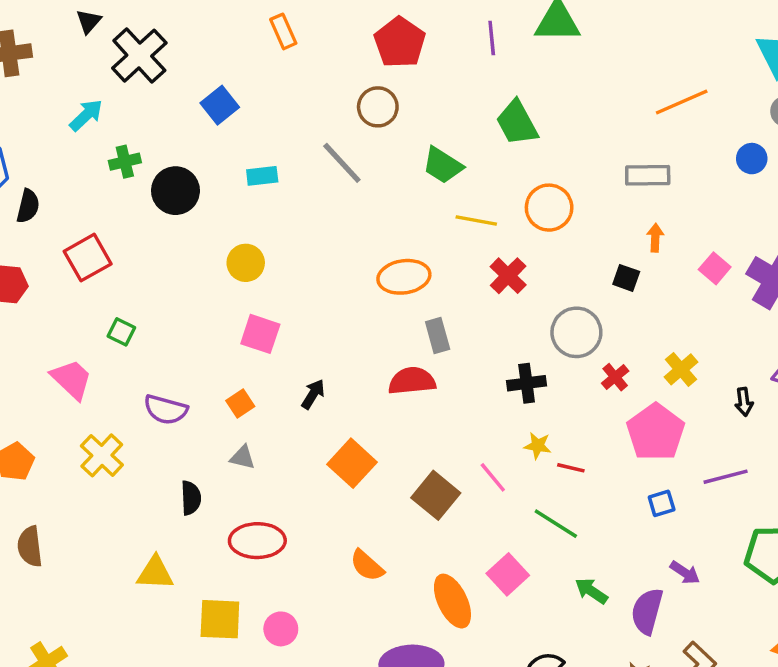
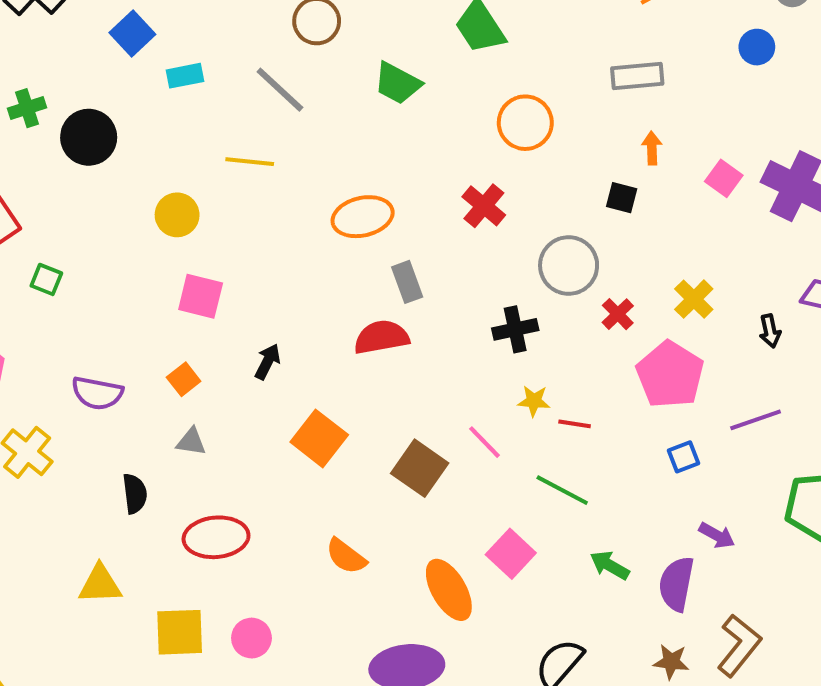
cyan rectangle: (262, 176) -> (185, 76), moved
yellow line: (476, 220) -> (250, 162), moved
green square: (121, 332) -> (46, 279), moved

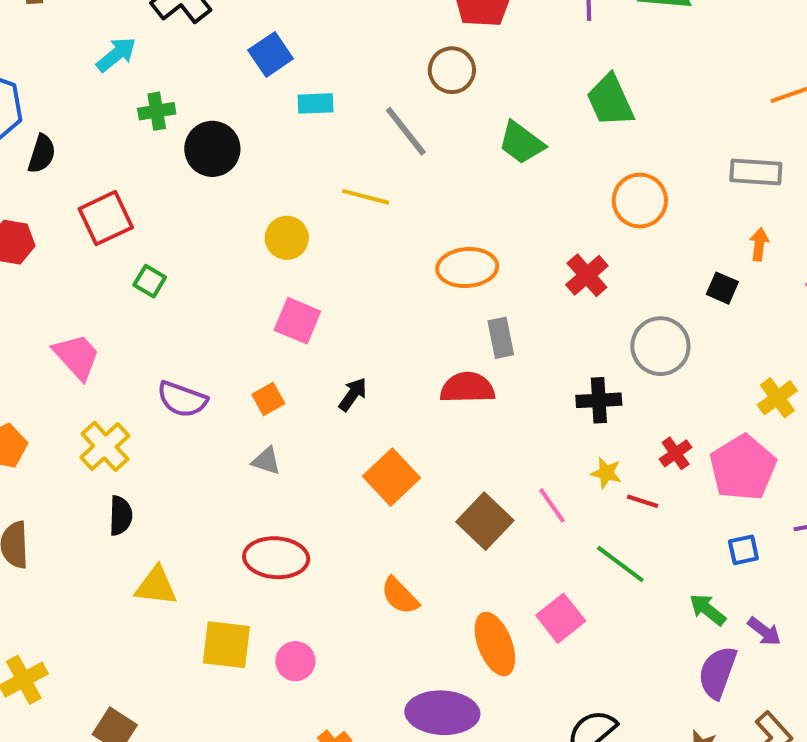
red cross: (618, 314) -> (676, 453), moved
black semicircle: (135, 494) -> (121, 516), moved
green arrow: (610, 565) -> (708, 610), moved

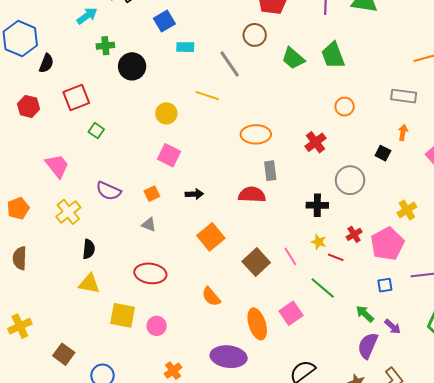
green trapezoid: (521, 143) -> (293, 58), moved
orange circle: (640, 201) -> (345, 107), size x0.7
black arrow: (353, 394) -> (194, 194), turned 48
black semicircle: (121, 516) -> (89, 249), moved

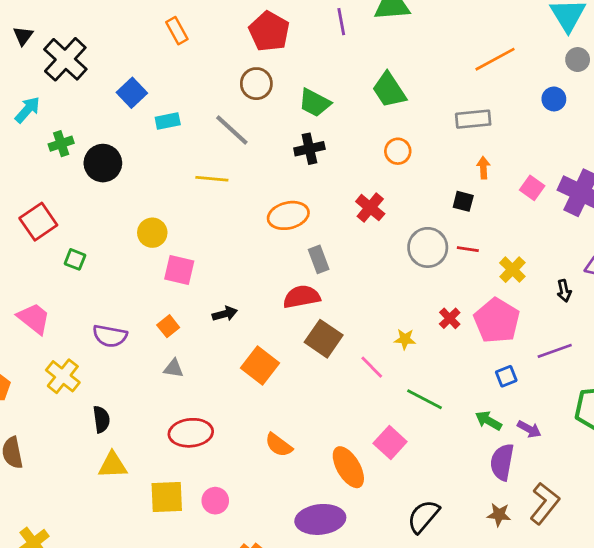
green trapezoid: (333, 55) -> (389, 90), moved
yellow circle: (166, 113) -> (152, 233), moved
black cross: (317, 205) -> (309, 149), moved
red line: (336, 257) -> (468, 249), moved
brown square: (256, 262) -> (324, 339), moved

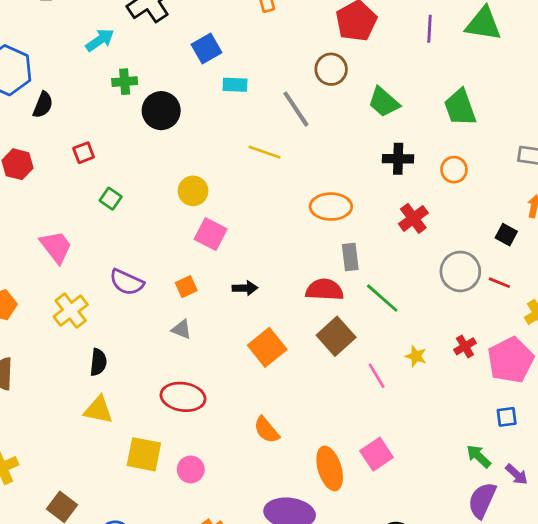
black cross: (309, 149) -> (398, 159), moved
red square: (38, 222) -> (84, 153), size x0.6
green line: (424, 399) -> (382, 298), moved

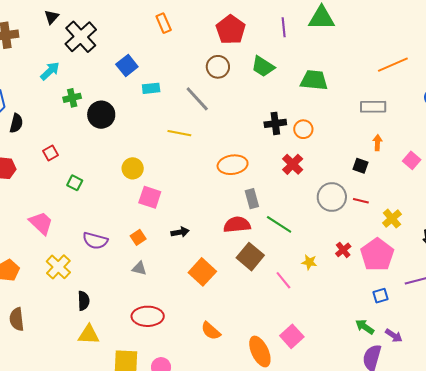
green trapezoid: (384, 102) -> (263, 66), moved
green trapezoid: (460, 107) -> (314, 80), turned 124
orange circle: (454, 170) -> (303, 129), moved

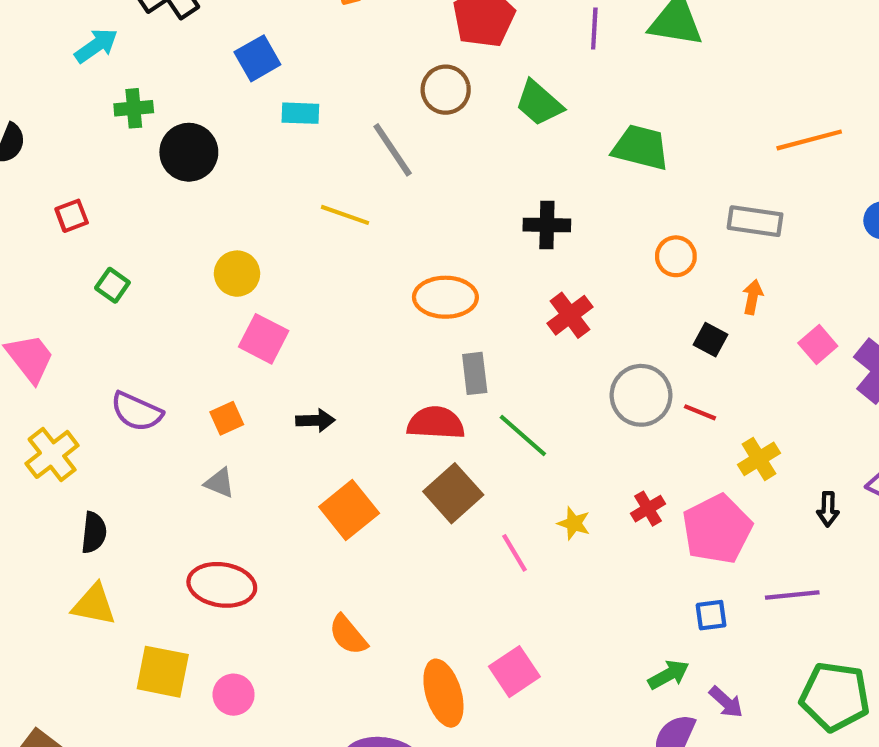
orange circle: (303, 129) -> (676, 256), moved
green arrow: (365, 327) -> (669, 675), turned 108

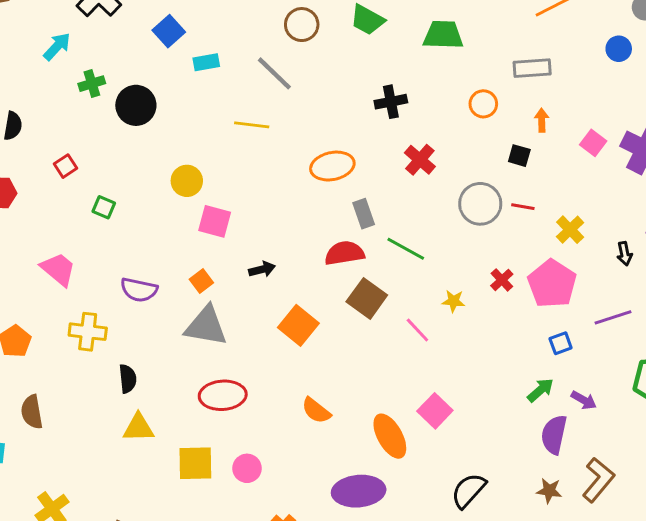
yellow cross: (52, 454) -> (88, 332), turned -33
gray triangle: (220, 483) -> (206, 326), size x2.0

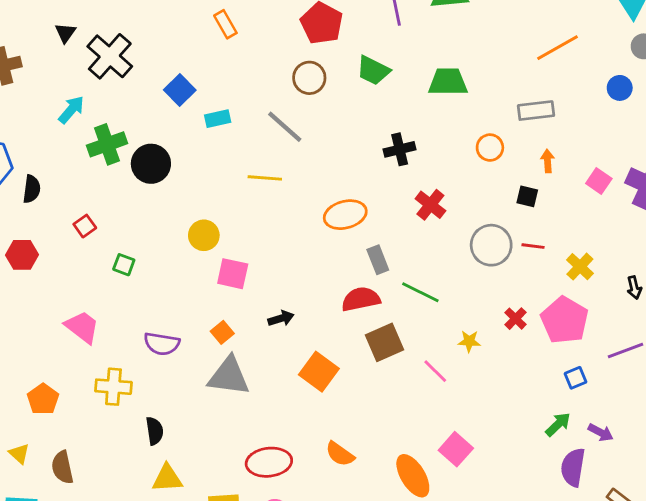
green cross: (92, 84) -> (107, 144), size x1.5
brown square: (367, 298) -> (384, 342), turned 33
red ellipse: (223, 395) -> (269, 462), moved

